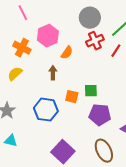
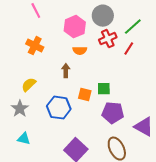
pink hexagon: (48, 36) -> (75, 27), moved
orange semicircle: (67, 53) -> (80, 51), turned 56
yellow semicircle: (15, 74) -> (29, 85), moved

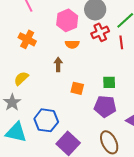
red line: (129, 49) -> (121, 42), turned -40
green square: (104, 89) -> (109, 82), moved
blue hexagon: (59, 108) -> (46, 120), moved
cyan triangle: (24, 139) -> (16, 132), size x1.6

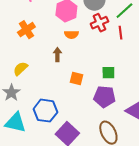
orange cross: (27, 39) -> (26, 30), turned 30

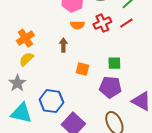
red cross: (99, 23) -> (102, 23), moved
orange cross: (26, 30) -> (25, 38), moved
red line: (120, 33) -> (126, 23), turned 64

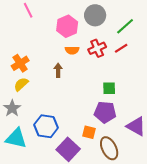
orange square: (82, 69) -> (89, 132), moved

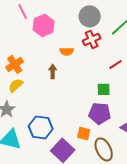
pink hexagon: (67, 26) -> (44, 25), moved
red cross: (97, 48) -> (92, 39), moved
red line: (121, 48) -> (116, 64), moved

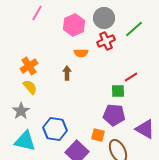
pink line: (23, 11) -> (37, 13), turned 56
pink hexagon: (44, 25) -> (74, 25), moved
red line: (116, 64) -> (131, 77), moved
yellow semicircle: (16, 85) -> (30, 87), turned 91

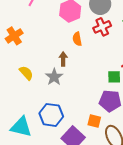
orange semicircle: (81, 53) -> (77, 39), turned 80
orange cross: (29, 66) -> (14, 36), moved
gray star: (21, 111) -> (54, 77), moved

